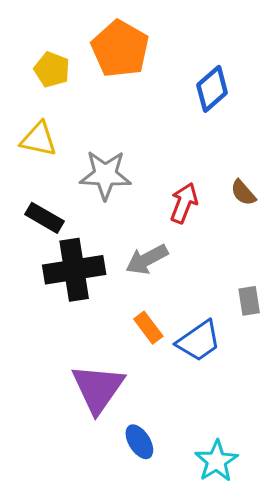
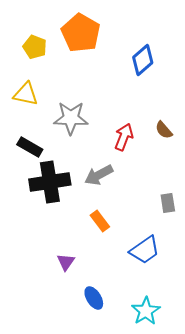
blue trapezoid: (199, 341) -> (145, 250), moved
purple triangle: (98, 388) -> (66, 262), size x0.5

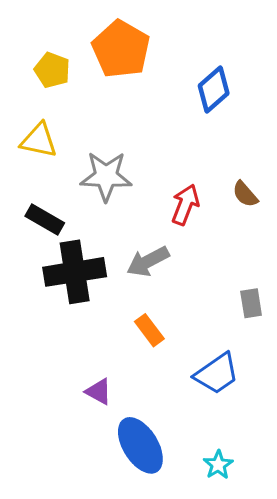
purple triangle: (66, 262) -> (99, 392), turned -36
blue ellipse: (94, 298) -> (140, 445), size x1.6
cyan star: (146, 311) -> (218, 465), size x0.7

